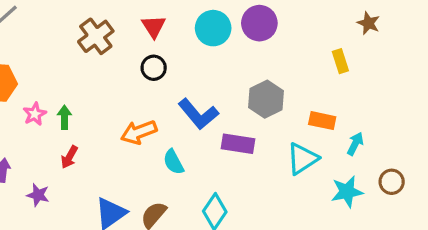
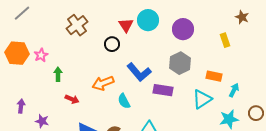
purple circle: (259, 23) -> (183, 29), moved
red triangle: (154, 26) -> (126, 25), moved
pink star: (35, 114) -> (41, 55), moved
red arrow: (69, 157) -> (72, 99), moved, turned -96

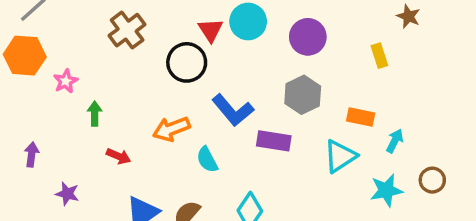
black circle: (112, 44) -> (187, 62), size x1.5
orange hexagon: (17, 53) -> (25, 56), moved
purple arrow: (21, 106) -> (32, 155), moved

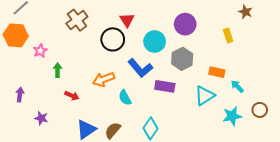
cyan circle: (248, 21) -> (155, 42), moved
cyan arrow: (395, 141) -> (237, 86), turned -72

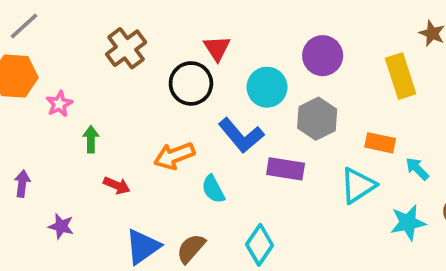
yellow rectangle: (228, 35) -> (401, 76), size x1.6

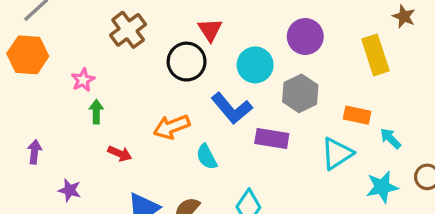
pink star: (59, 104) -> (83, 80), moved

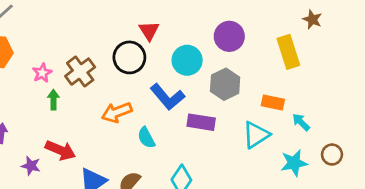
brown cross: (128, 30) -> (80, 72), moved
red arrow: (120, 153) -> (60, 150), moved, size x1.5

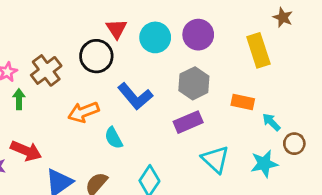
cyan circle: (187, 60) -> (155, 37), moved
purple rectangle: (201, 122) -> (188, 122), moved, turned -32
cyan triangle: (256, 135) -> (215, 159), moved, turned -44
brown circle: (332, 155) -> (294, 144), moved

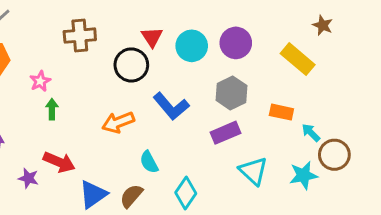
yellow rectangle: (258, 50) -> (298, 59), turned -32
brown cross: (46, 70) -> (80, 36), moved, turned 32
cyan semicircle: (114, 138) -> (149, 162), moved
brown circle: (294, 144) -> (334, 155), size x1.4

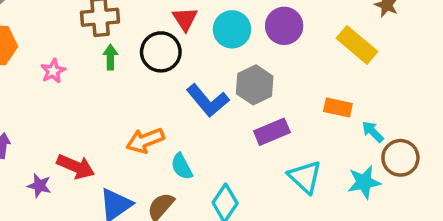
gray hexagon: (231, 93) -> (255, 85), moved
green arrow: (52, 109) -> (110, 57), moved
orange arrow: (118, 122) -> (145, 140), moved

